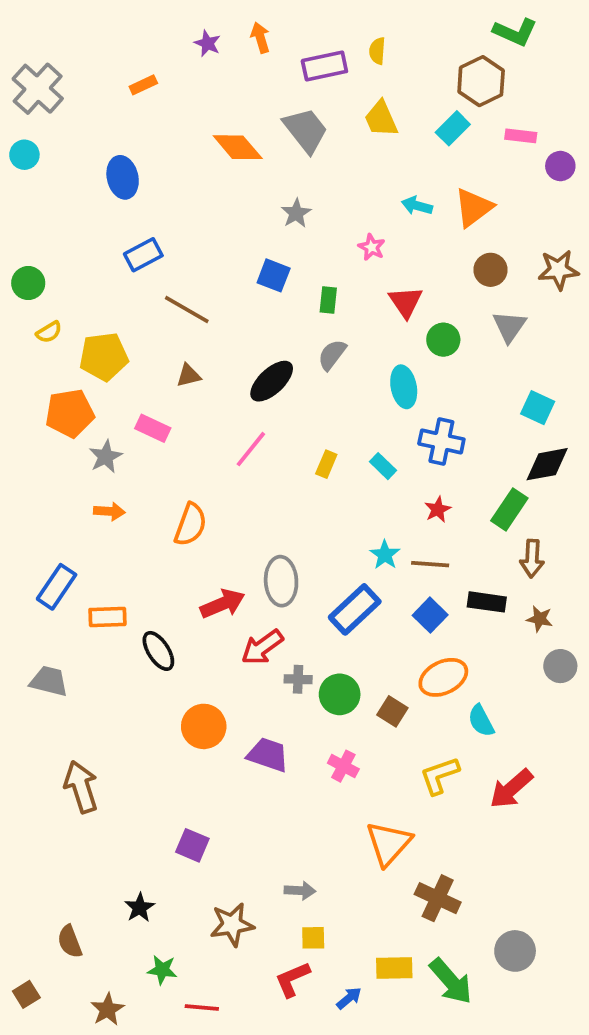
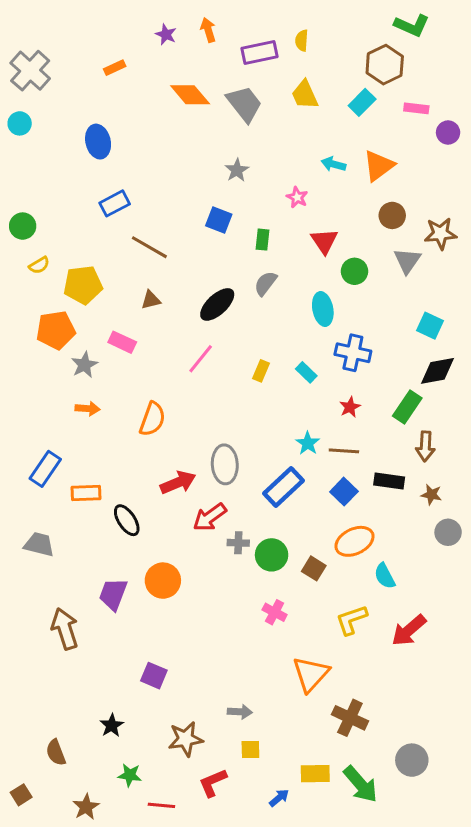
orange diamond: (238, 147) -> (190, 95), moved
brown star: (558, 270) -> (440, 234), moved
purple trapezoid: (268, 755) -> (113, 594), moved, turned -88
red L-shape: (292, 979) -> (213, 783), moved

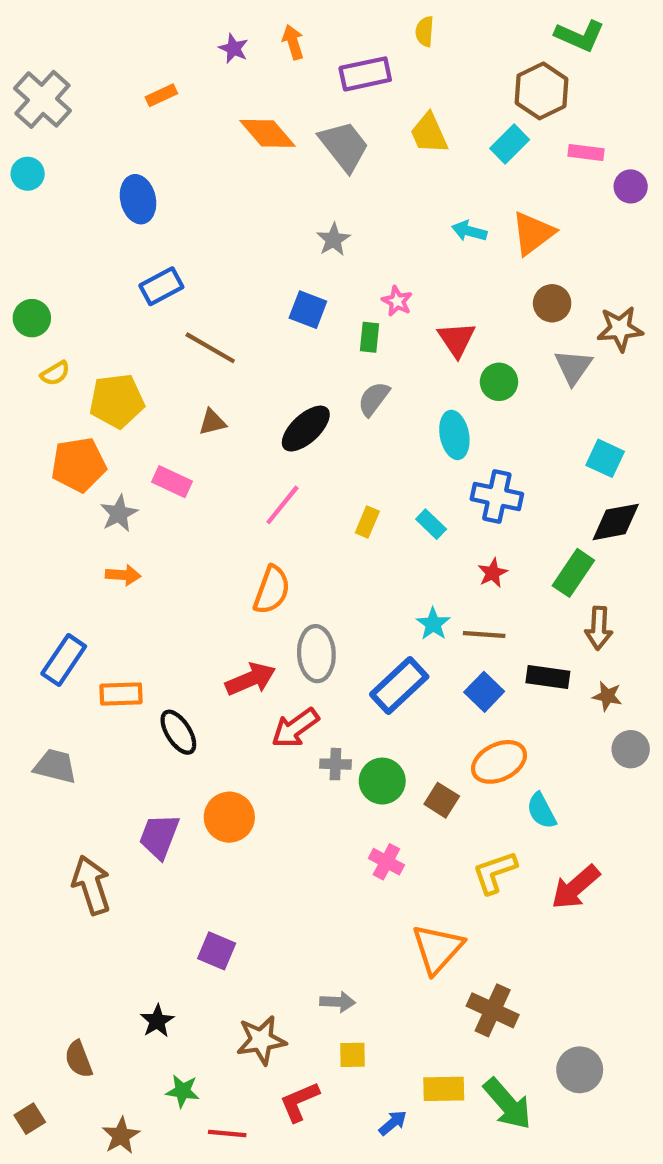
yellow semicircle: (302, 40) -> (425, 31), moved
pink star: (297, 197) -> (397, 301), moved
orange semicircle: (152, 419) -> (272, 590), moved

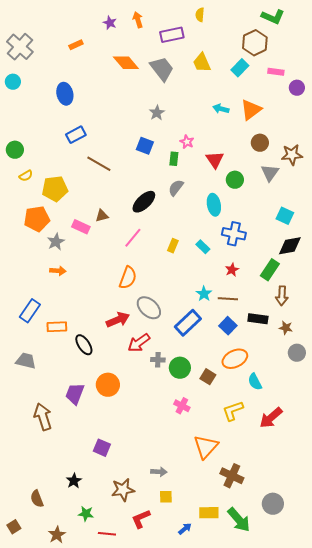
brown triangle: (212, 422) -> (102, 216), moved
gray ellipse: (316, 654) -> (149, 308), turned -45

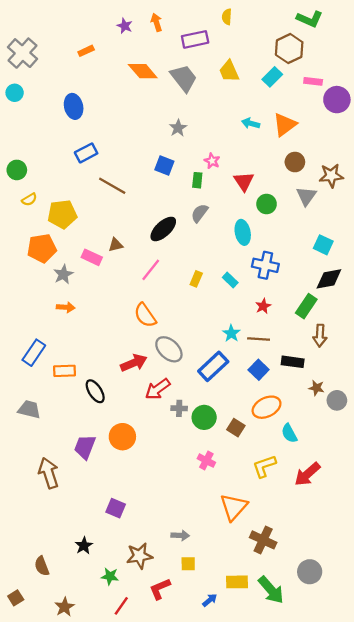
purple circle: (297, 88) -> (337, 100), size x1.5
orange semicircle: (128, 278) -> (145, 315), turned 125
brown star: (286, 328) -> (316, 388), moved
green star: (86, 514) -> (110, 576), moved
red line: (107, 534) -> (121, 606), turned -60

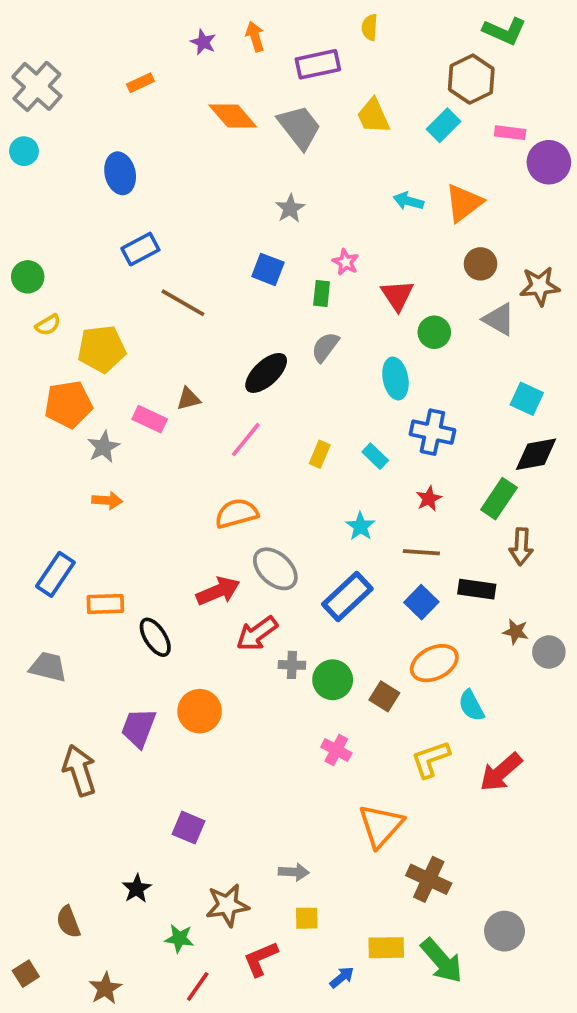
gray triangle: (306, 196) -> (499, 319), turned -35
orange semicircle: (145, 315) -> (237, 513), turned 110
cyan star: (231, 333) -> (360, 526), moved

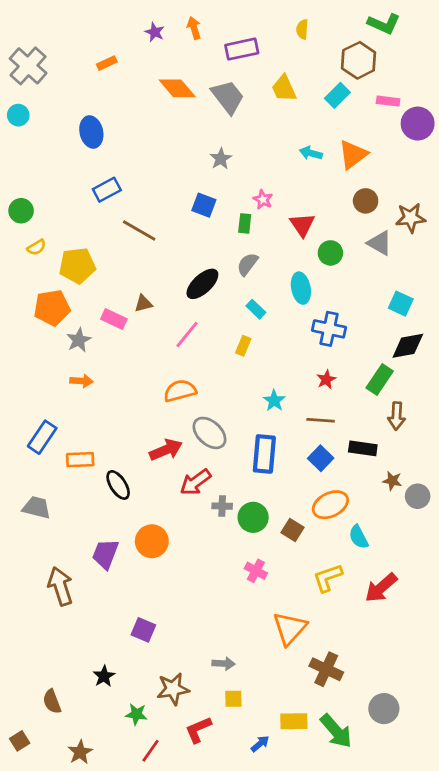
yellow semicircle: (370, 27) -> (302, 29), moved
cyan rectangle: (375, 456) -> (256, 309), moved
blue rectangle: (347, 597) -> (264, 454), turned -42

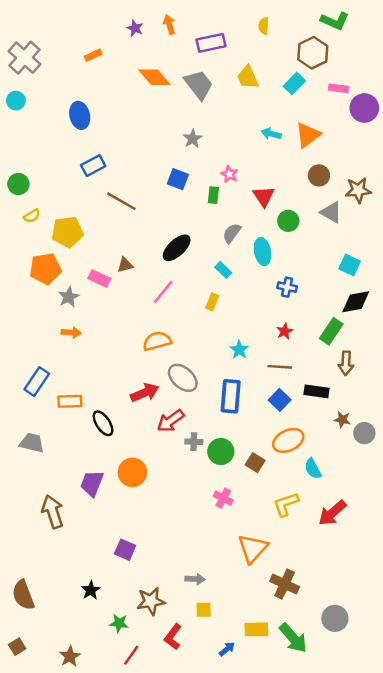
gray semicircle: (247, 264) -> (232, 233), moved
blue cross: (329, 329) -> (287, 287), size x0.7
brown semicircle: (52, 702) -> (23, 595), moved, size x1.4
red L-shape: (198, 730) -> (173, 637), turned -30

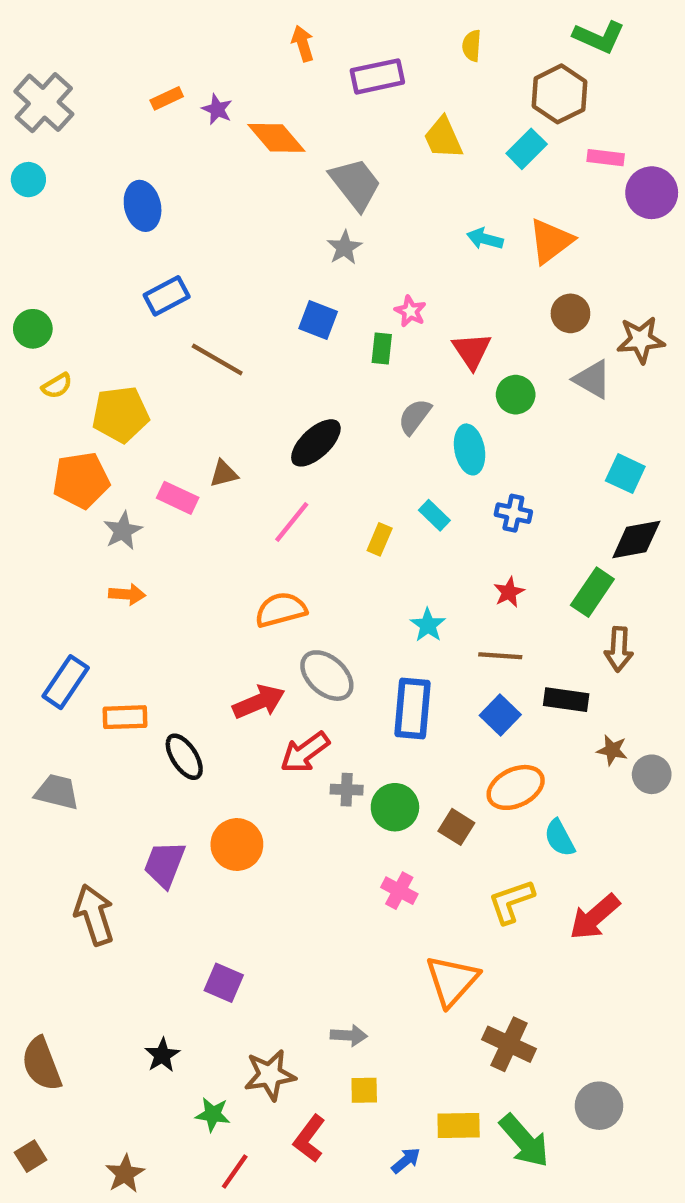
purple star: (135, 28) -> (217, 109), moved
gray trapezoid: (199, 85) -> (355, 184), moved
cyan rectangle: (223, 270) -> (434, 515), moved

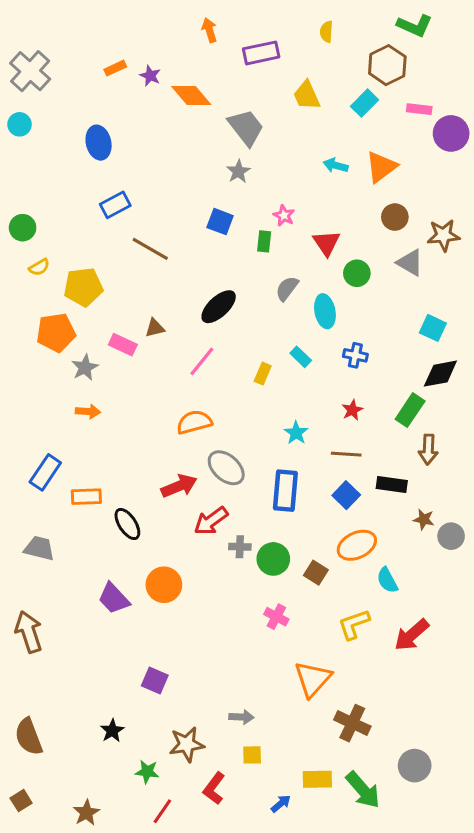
purple trapezoid: (164, 864) -> (114, 598), turned -64
brown arrow: (94, 915) -> (29, 632), moved

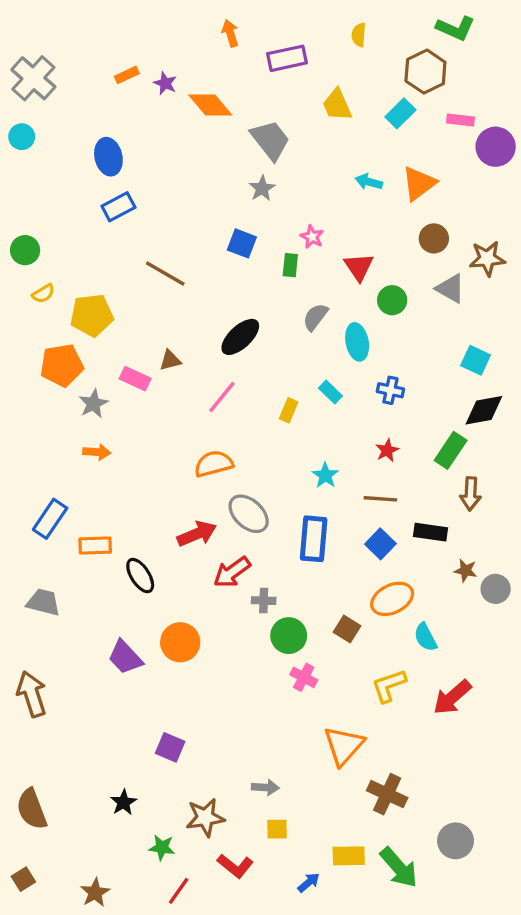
blue rectangle: (115, 205) -> (118, 207), moved
green circle: (273, 559) -> (289, 636), moved
red L-shape: (214, 788) -> (235, 866), turned -88

